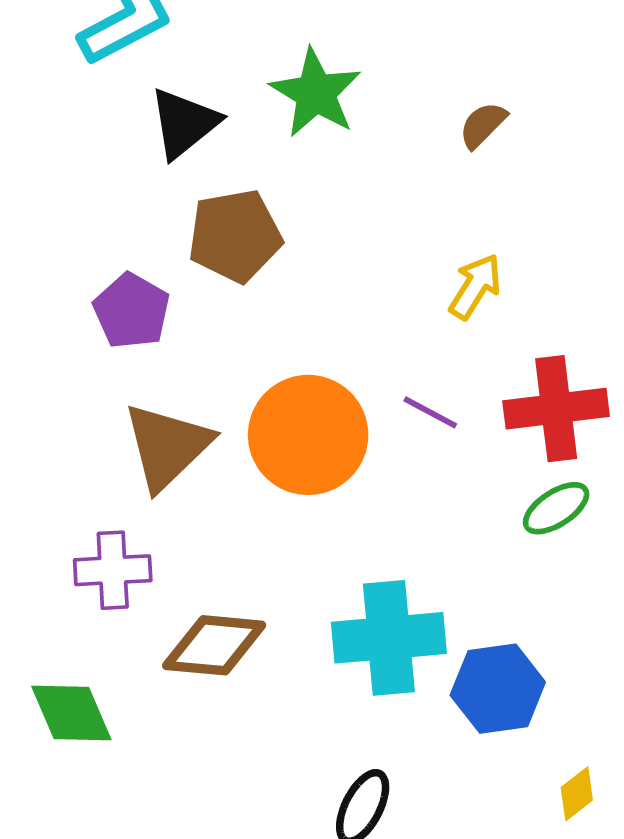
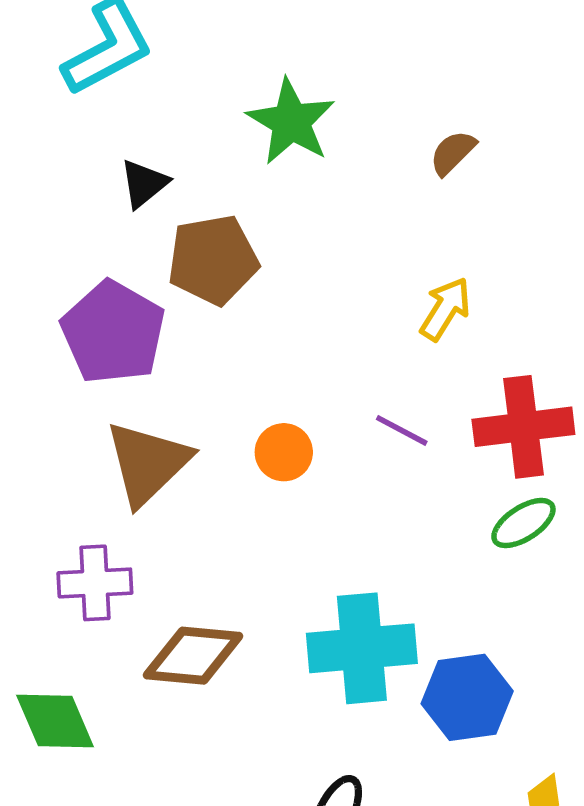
black triangle: (184, 123) -> (144, 184), moved, size x0.7
purple pentagon: (132, 311) -> (113, 332), size x1.4
orange circle: (308, 435) -> (284, 452), size x0.5

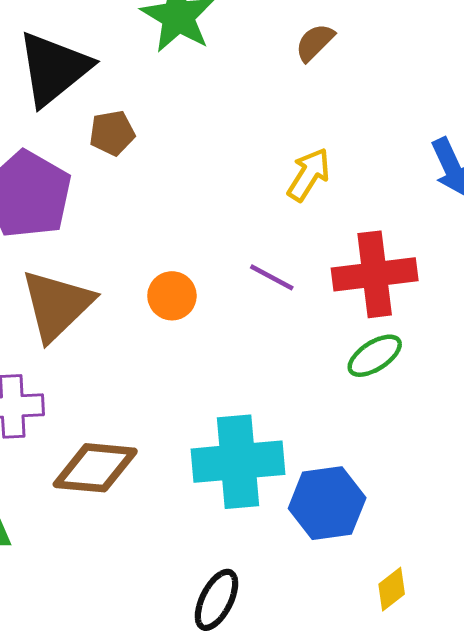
black triangle: (144, 184) -> (54, 69), size x1.8
brown pentagon: (213, 260) -> (112, 133), size x0.6

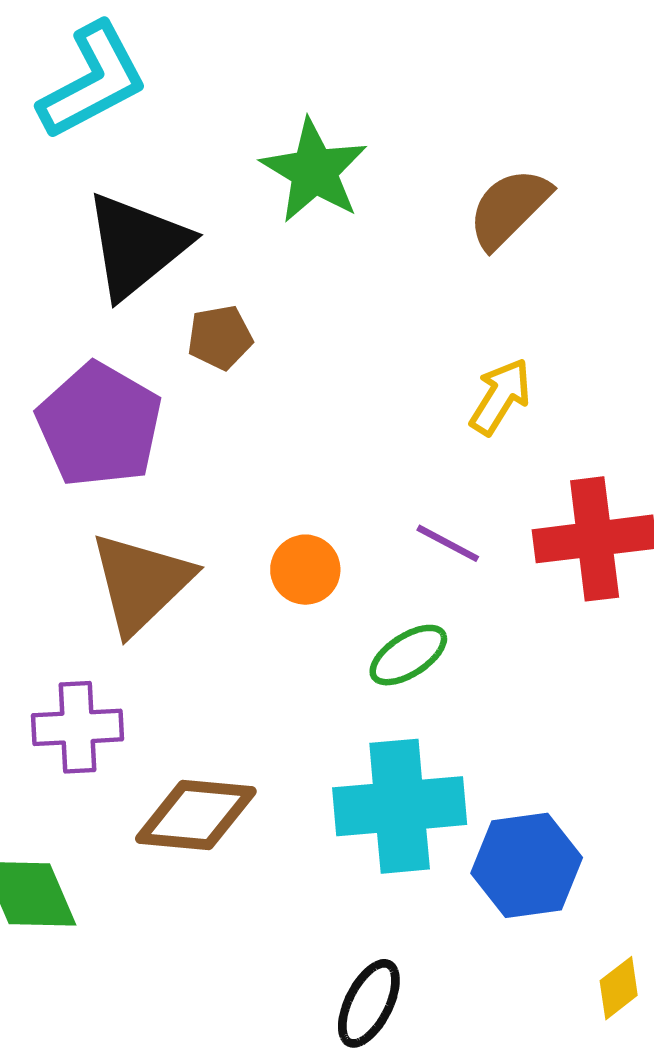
brown semicircle: (315, 42) -> (509, 208), size x1.5
green ellipse: (375, 356) -> (408, 655), moved

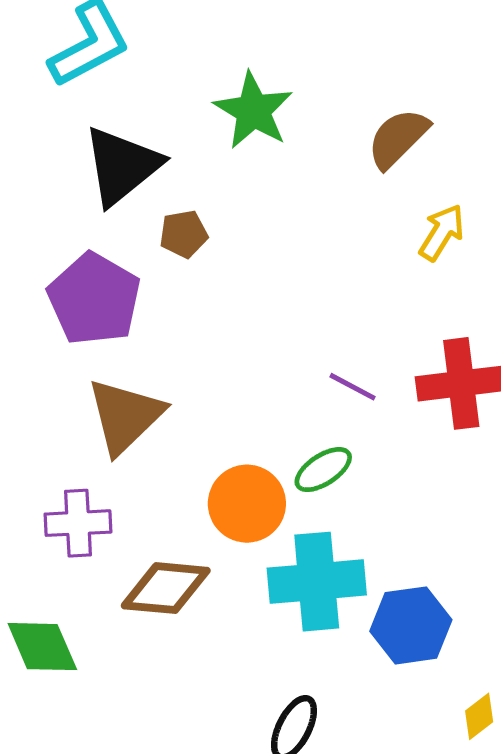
yellow arrow: (500, 397) -> (442, 232), moved
orange circle: (305, 570) -> (247, 504), moved, size x1.5

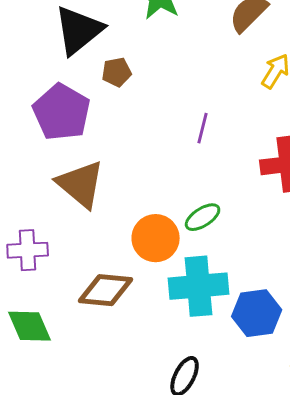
purple line: (352, 387) -> (203, 128), moved, turned 76
brown triangle: (125, 416) -> (81, 184), turned -36
purple cross: (78, 523) -> (28, 250), moved

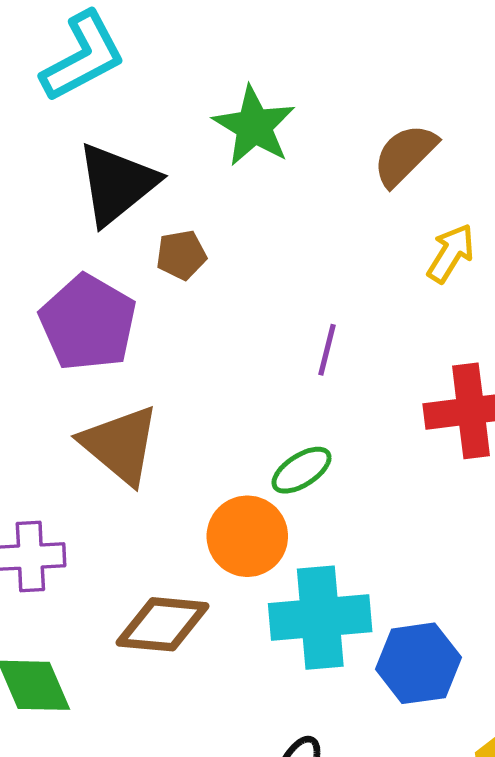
green ellipse: (203, 217) -> (302, 470), moved

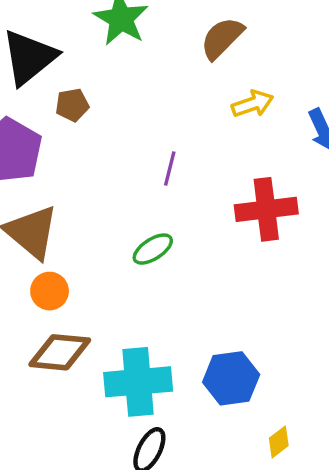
yellow arrow: (451, 253) -> (253, 104), turned 39
orange circle: (247, 536) -> (50, 291), moved, size x0.7
cyan cross: (320, 618) -> (138, 382), moved

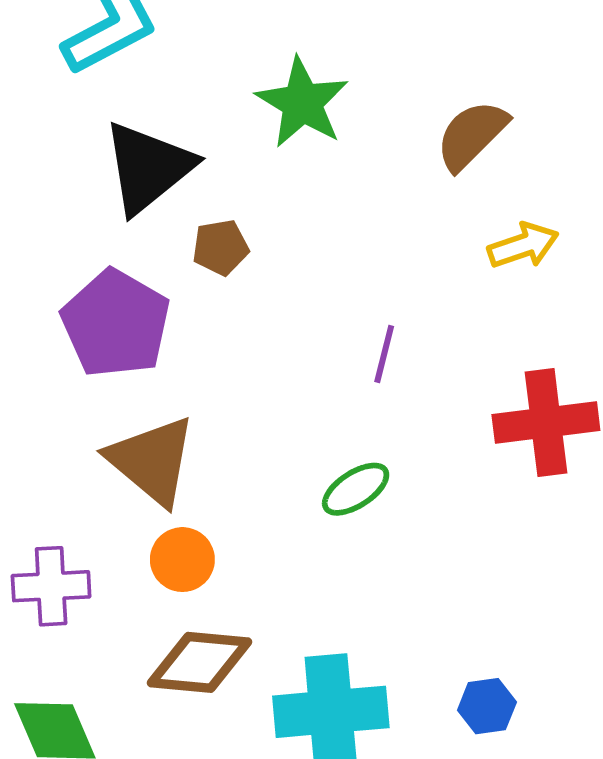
blue hexagon: (231, 378) -> (487, 706), size x0.6

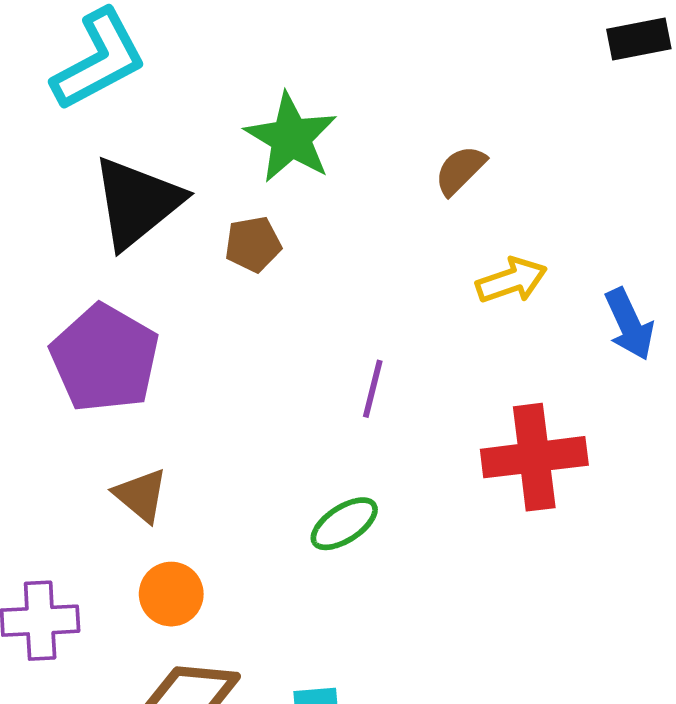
brown semicircle: (472, 135) -> (460, 170), size x0.7
brown pentagon: (220, 247) -> (253, 244), moved
brown triangle: (152, 461) -> (141, 495), size x0.6

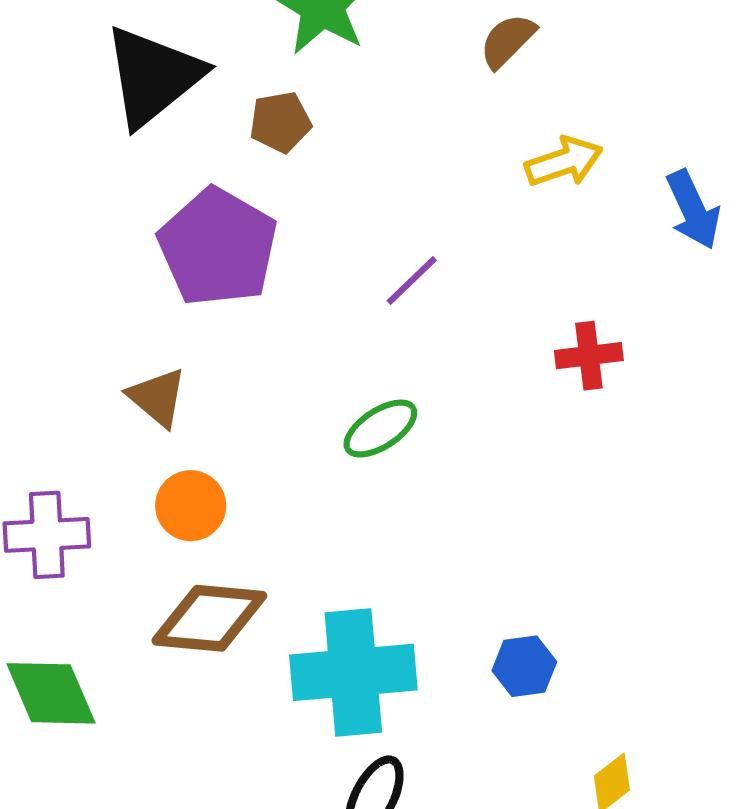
purple pentagon: (105, 358) -> (218, 247), moved
purple line: (373, 389) -> (412, 281), turned 32
red cross: (534, 457) -> (589, 356), size x0.6

